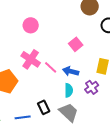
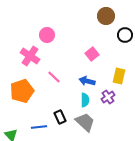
pink cross: (31, 59) -> (30, 56), moved
pink line: (51, 67) -> (54, 77), moved

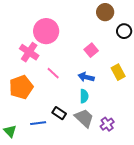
pink circle: (47, 35) -> (46, 31), size x1.6
yellow rectangle: (119, 76) -> (118, 72), turned -42
purple cross: (108, 97) -> (107, 124), moved
black rectangle: (60, 117) -> (59, 113), turned -32

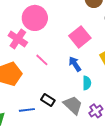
pink square: (91, 50) -> (80, 37), size x1.5
blue arrow: (86, 77) -> (75, 64), turned 42
cyan semicircle: (84, 96) -> (87, 83), moved

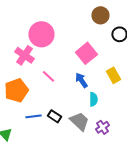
blue line: (27, 110) -> (33, 116), moved

